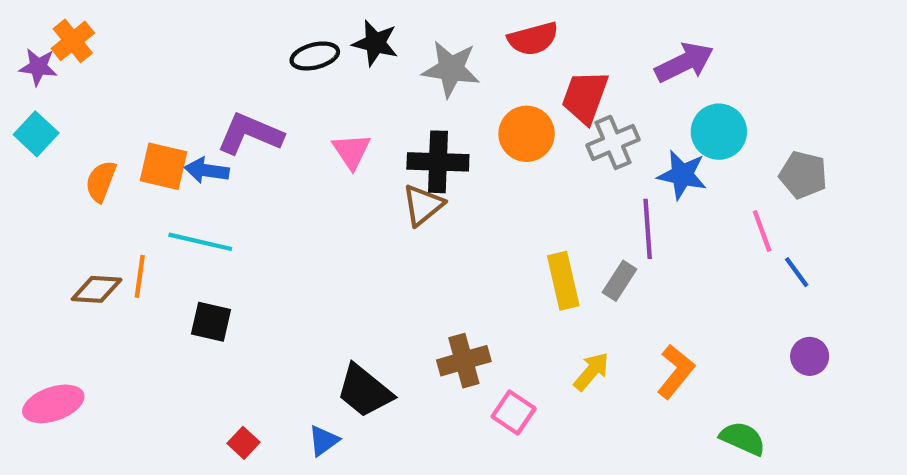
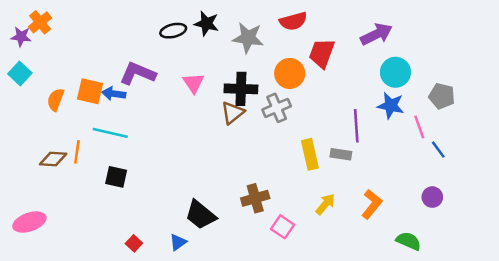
gray cross: (613, 142) -> (277, 108), moved
blue star: (682, 175) -> (391, 106), moved
gray rectangle: (619, 281) -> (341, 154), turned 66
purple circle: (810, 356) -> (432, 197), moved

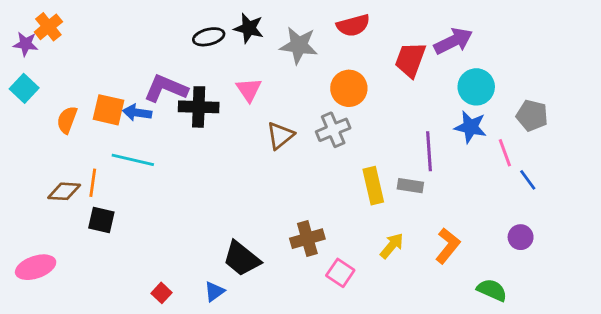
red trapezoid: (322, 53) -> (410, 60), moved
pink triangle: (193, 83) -> (249, 90), moved
black cross: (241, 89) -> (199, 107), moved
black square: (116, 177) -> (101, 220), moved

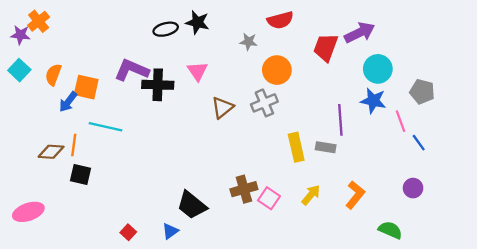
gray star: (299, 45) -> (248, 42), moved, size x0.6
blue arrow: (137, 113) -> (68, 102), moved, turned -60
orange semicircle: (67, 120) -> (53, 75), moved
pink square: (340, 273) -> (269, 198), moved

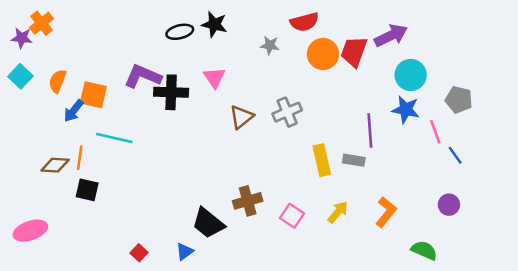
orange circle: (277, 70) -> (323, 54), moved
brown cross: (244, 189) -> (248, 201), moved

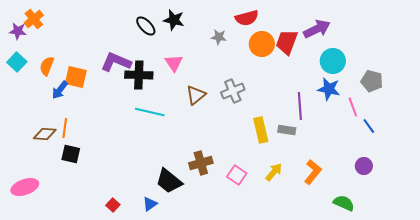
black ellipse: (180, 32) -> (146, 26), turned 60
cyan line: (114, 138) -> (150, 112), moved

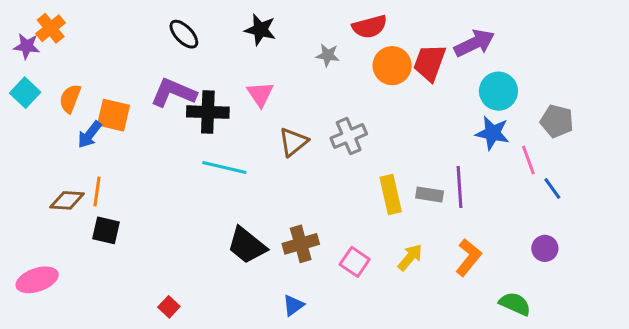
black ellipse: (146, 26) -> (184, 34), moved
purple line: (300, 106) -> (460, 187), moved
black trapezoid: (169, 181) -> (247, 245), moved
blue triangle: (150, 204) -> (293, 305), moved

